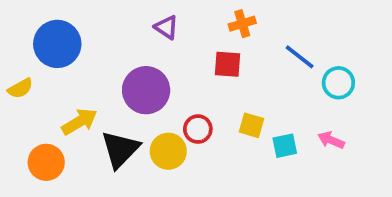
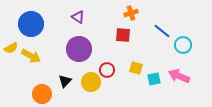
purple triangle: (166, 27) -> (78, 17), moved
yellow arrow: (79, 122) -> (31, 56), moved, turned 60
pink arrow: (331, 140) -> (179, 76), size x1.5
black triangle: (120, 149) -> (65, 81), size x0.6
orange circle: (46, 162) -> (42, 94), moved

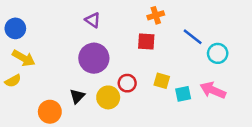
blue circle: (31, 24) -> (15, 28), moved, size x0.7
yellow semicircle: (11, 48) -> (13, 81), moved
yellow arrow: (31, 56) -> (24, 58), moved

